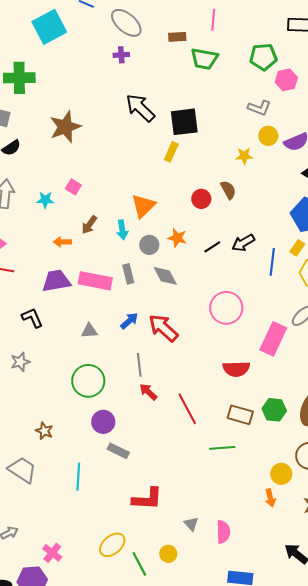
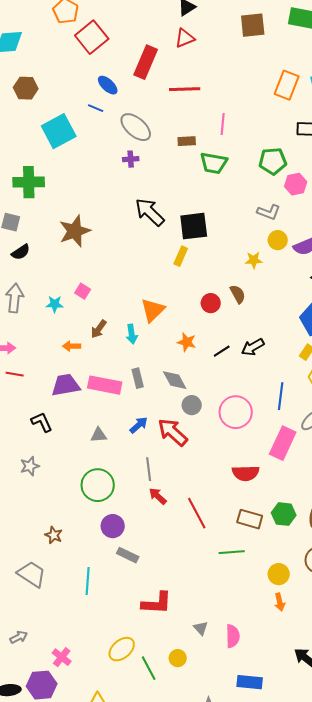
gray circle: (149, 245) -> (192, 405), moved
blue line: (272, 262) -> (281, 396), moved
yellow circle: (281, 474) -> (279, 574), moved

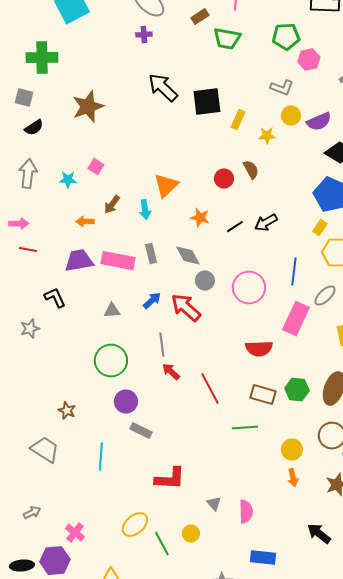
brown rectangle: (187, 141) -> (200, 17), turned -30
yellow rectangle: (181, 256) -> (238, 120), moved
gray star: (30, 466) -> (30, 329), moved

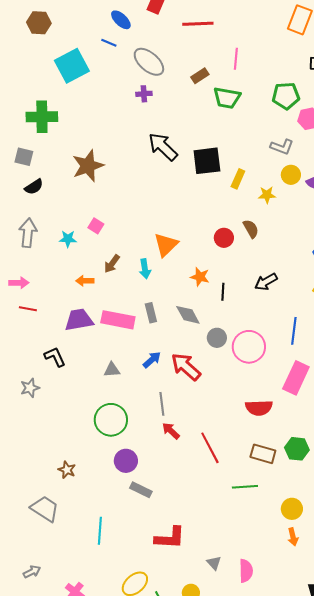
black line: (235, 227) -> (223, 292), moved, turned -54
gray circle: (205, 281) -> (217, 338), moved
cyan line: (101, 457) -> (100, 531), moved

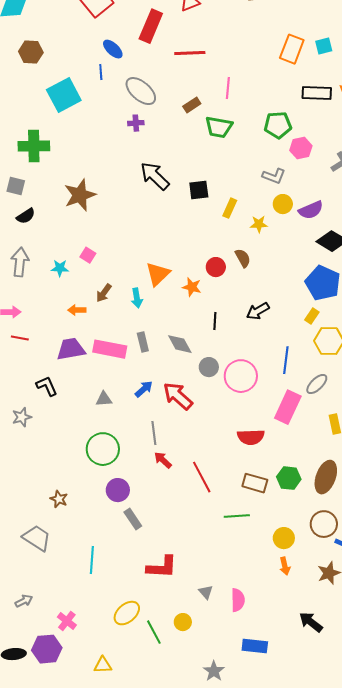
blue line: (109, 43) -> (101, 72), turned 63
black square: (207, 161) -> (199, 190), size x0.7
orange star: (200, 277) -> (192, 287), moved
gray rectangle: (141, 490) -> (133, 519), turned 30

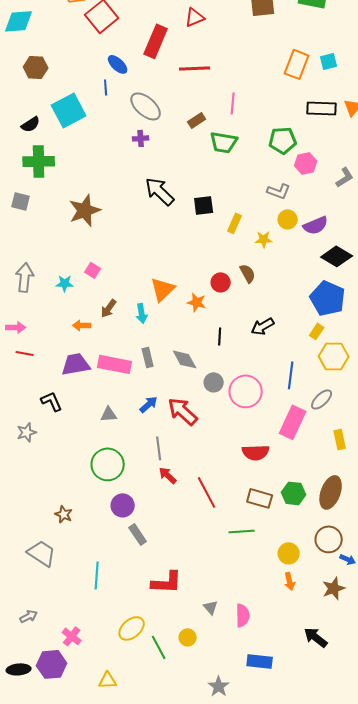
black semicircle: (26, 216) -> (31, 124), moved

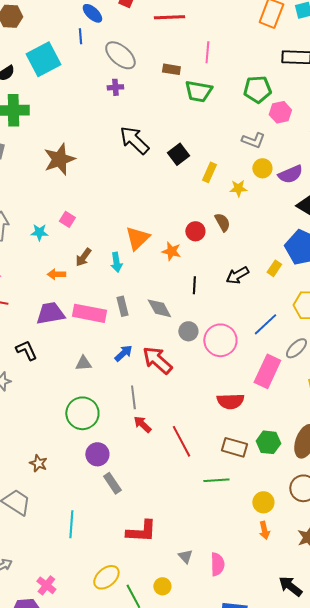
brown rectangle: (197, 120) -> (171, 69), turned 42
black square: (204, 205) -> (178, 154), turned -30
yellow rectangle: (317, 331) -> (274, 268), moved
blue line: (291, 375) -> (265, 324), turned 40

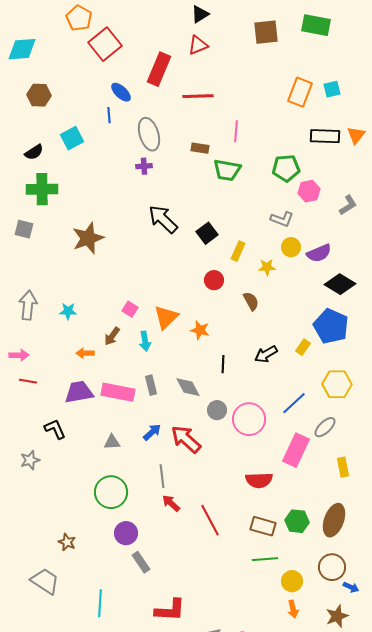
gray ellipse: (120, 55) -> (149, 134), turned 32
cyan square: (43, 59) -> (72, 138), size x0.7
pink square: (67, 219) -> (130, 309), moved
red circle: (195, 231) -> (214, 280), moved
green line: (216, 480) -> (265, 559), moved

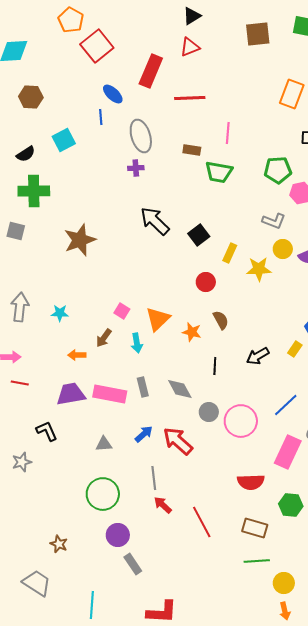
yellow star: (267, 267) -> (259, 269), size x1.4
brown semicircle: (251, 301) -> (221, 320), moved
green hexagon: (297, 521) -> (291, 505), moved

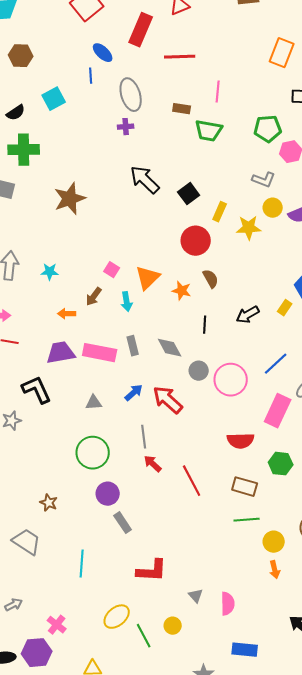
red circle: (206, 282) -> (196, 241), size x1.5
black L-shape: (47, 431) -> (37, 390), size x1.4

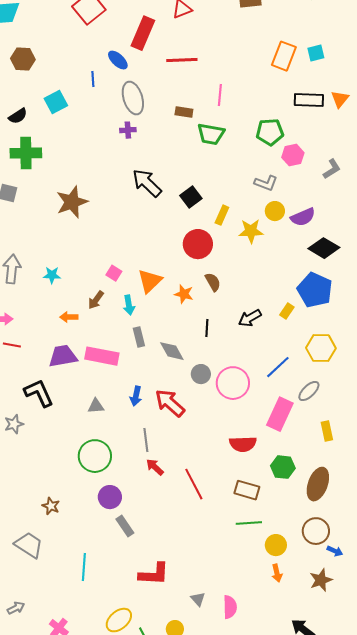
blue ellipse: (103, 53) -> (118, 60), moved
gray rectangle: (133, 346) -> (139, 337), moved
blue arrow: (134, 393) -> (136, 396), turned 144

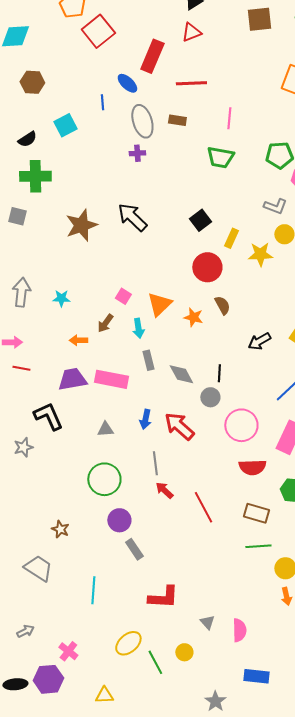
brown rectangle: (184, 112) -> (177, 120), moved
black arrow: (147, 183) -> (132, 217), moved
black line: (207, 328) -> (219, 373), moved
pink circle: (233, 383) -> (241, 425), moved

